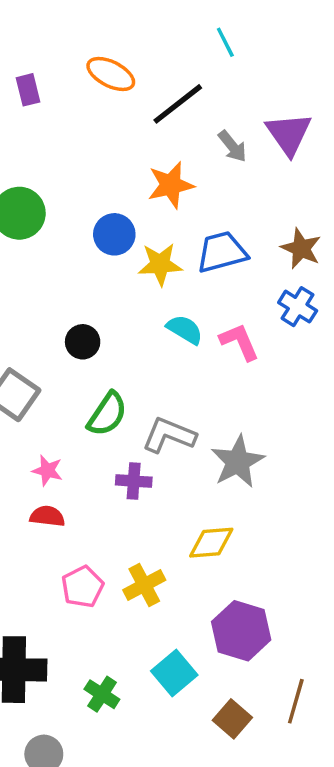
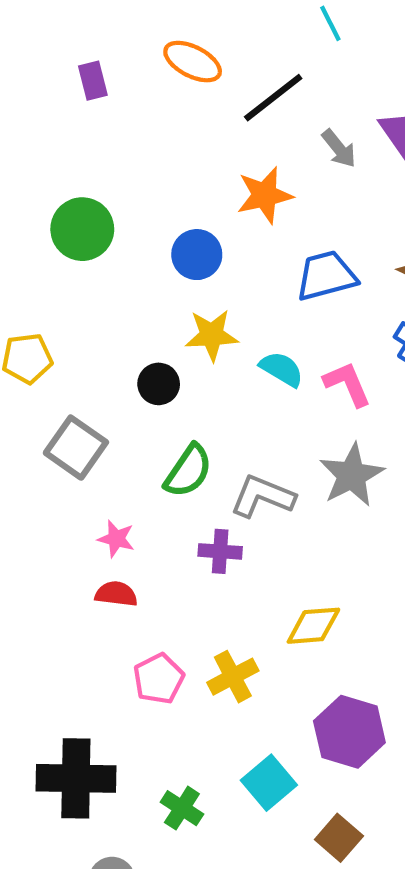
yellow star: (160, 264) -> (212, 335), moved
gray star: (238, 462) -> (352, 475), moved

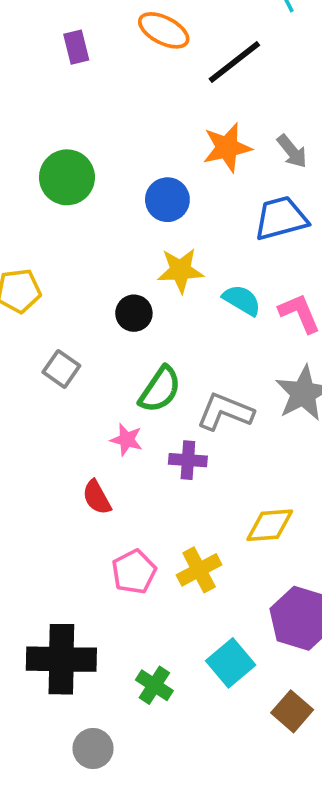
gray arrow: (339, 149) -> (292, 151), moved
gray square: (76, 448) -> (61, 369), size x0.7
pink star: (116, 539) -> (126, 440), moved
red semicircle: (116, 594) -> (97, 497), turned -126

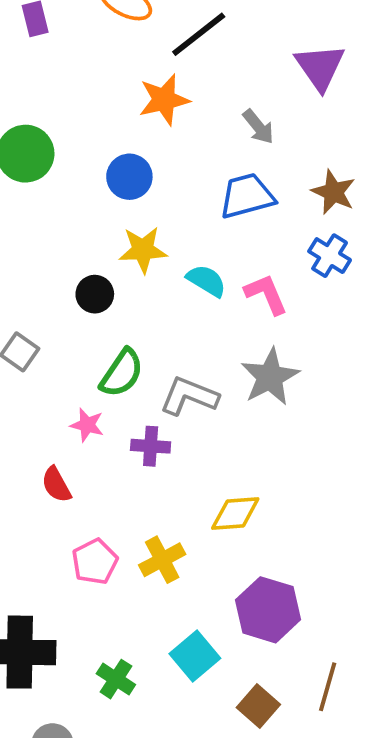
orange star: (227, 148) -> (164, 100), moved

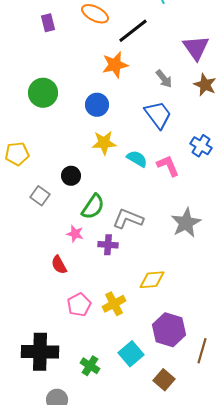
brown star: (333, 192) -> (205, 85), moved
blue trapezoid: (247, 196) -> (158, 115), turned 68
black circle: (95, 294) -> (71, 176), moved
gray star: (270, 377) -> (186, 223), moved
brown line: (328, 687) -> (202, 351), moved

